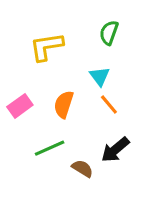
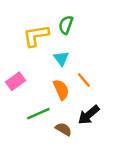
green semicircle: (109, 33) -> (66, 25), moved
cyan triangle: (100, 76) -> (61, 58), moved
orange semicircle: (64, 104) -> (61, 90), moved, turned 138

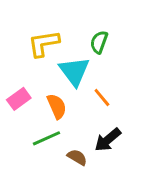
green semicircle: (66, 25) -> (99, 42), moved
cyan triangle: (61, 58) -> (74, 71), size x1.6
orange semicircle: (61, 90) -> (57, 106), moved

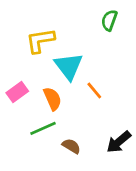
green semicircle: (99, 42) -> (109, 20), moved
black arrow: (108, 140) -> (119, 142), moved

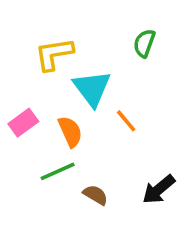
green semicircle: (109, 20) -> (144, 43), moved

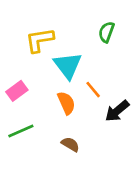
orange semicircle: (70, 132) -> (66, 103), moved
green line: (58, 171) -> (21, 131), moved
black arrow: (159, 189) -> (117, 111), moved

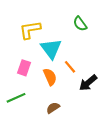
green semicircle: (106, 32) -> (80, 24), turned -56
pink rectangle: (17, 91) -> (24, 68), moved, turned -35
brown semicircle: (70, 144) -> (53, 108), turned -64

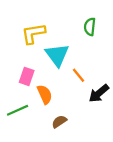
green semicircle: (80, 24) -> (90, 27), turned 42
orange semicircle: (50, 77) -> (45, 94), moved

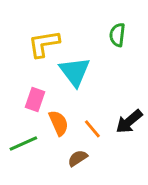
orange line: (79, 75) -> (92, 129), moved

